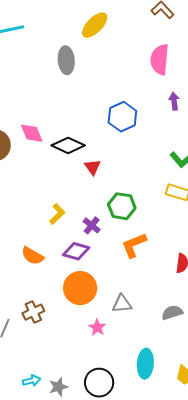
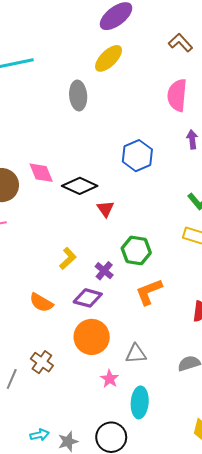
brown cross: (33, 312) -> (42, 362), turned -30
cyan ellipse: (145, 364) -> (140, 402), moved

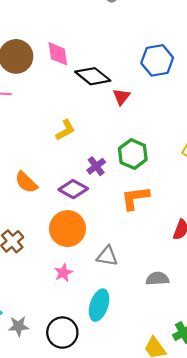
red triangle: (105, 209) -> (121, 97), moved
yellow L-shape: (68, 258) -> (65, 130), moved
pink star: (110, 379) -> (63, 273), moved

